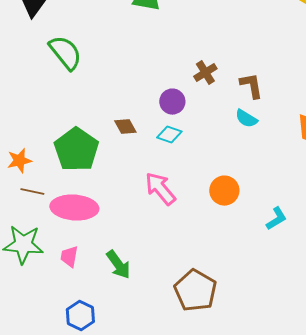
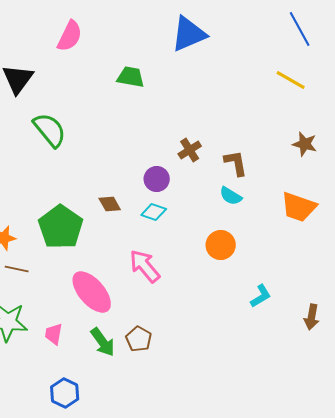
orange circle: (224, 191) -> (221, 245), moved
pink ellipse: (74, 208) -> (92, 292), moved, turned 45
brown pentagon: (195, 291) -> (139, 339), moved, size x0.6

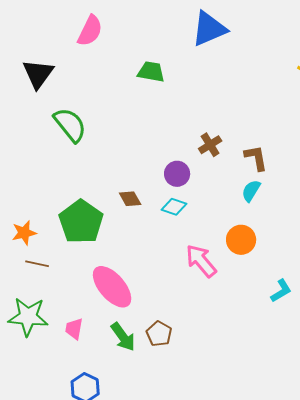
cyan semicircle: (231, 196) -> (251, 191), turned 90
pink arrow: (145, 266) -> (201, 261), moved

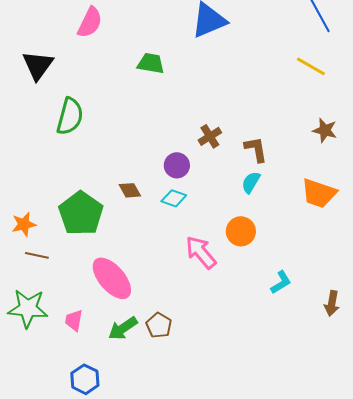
green semicircle: (70, 125) -> (70, 116), turned 54
green arrow: (123, 337) -> (123, 328), turned 92

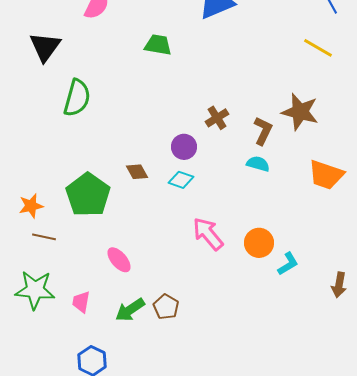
brown star: (325, 130) -> (300, 112), moved, size x1.5
brown L-shape: (256, 149) -> (263, 131), turned 36
cyan semicircle: (251, 182) -> (258, 164), turned 75
orange circle: (241, 231) -> (259, 243), moved
pink ellipse: (112, 278) -> (119, 260), size x0.6

